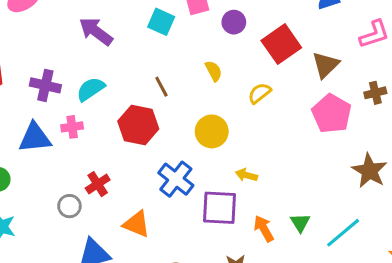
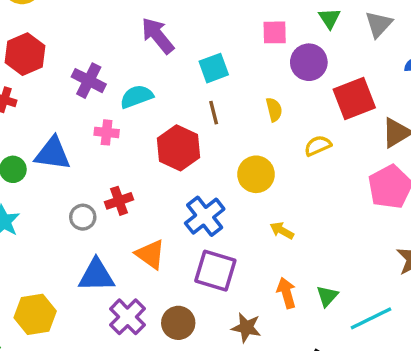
cyan square: (161, 22) -> (214, 68), moved, turned 32
purple circle: (234, 22) -> (309, 62), size x1.4
blue triangle: (35, 138) -> (53, 153), moved
purple square: (220, 208) -> (215, 271), moved

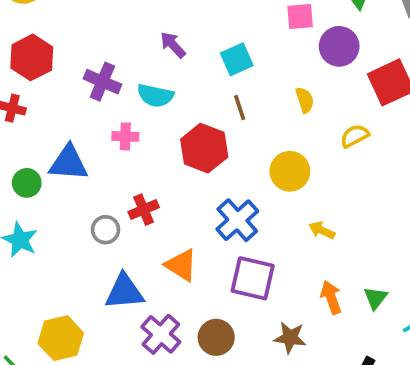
purple arrow: (158, 36) -> (173, 45), moved, size x0.7
cyan semicircle: (137, 97) -> (155, 96), turned -144

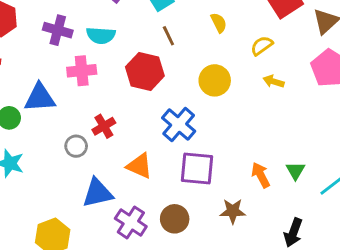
pink cross: (125, 136) -> (82, 71), size x1.4
yellow arrow: (322, 230) -> (274, 81), moved

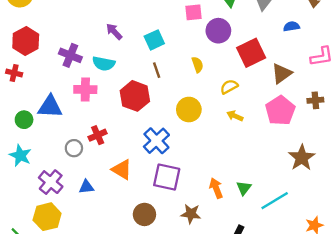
blue triangle: (98, 193) -> (86, 187), size x0.6
purple cross: (131, 222) -> (51, 182), moved

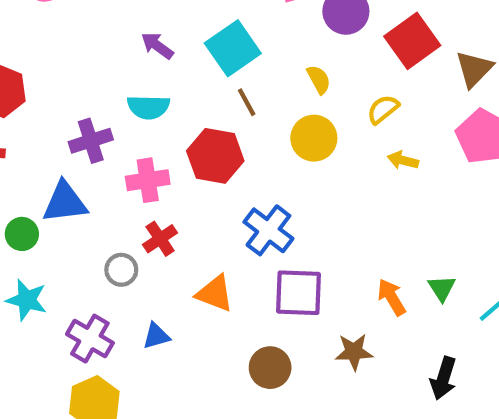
cyan square: (154, 40) -> (233, 48), size x1.4
purple cross: (70, 55) -> (91, 141), moved, turned -30
pink cross: (85, 90) -> (148, 180), moved
yellow circle: (189, 110) -> (314, 138), moved

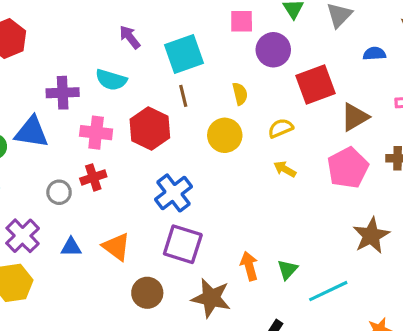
orange triangle: (215, 293) -> (116, 247), moved
brown star: (354, 352) -> (211, 298), size x1.4

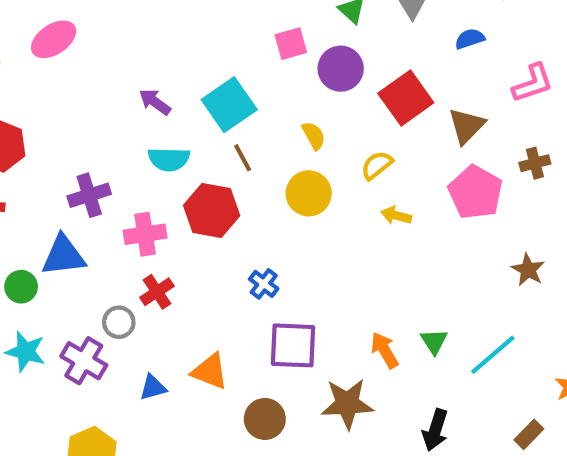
cyan semicircle: (111, 80) -> (169, 159), moved
blue cross: (173, 193) -> (264, 284), size x0.6
brown star: (371, 235) -> (528, 270), size x0.7
purple cross: (23, 236) -> (84, 361), moved

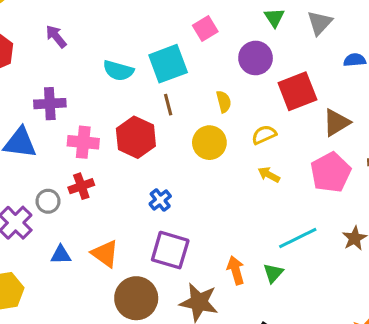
pink square: (291, 44) -> (205, 29), moved, turned -30
purple arrow: (155, 102) -> (56, 36), moved
cyan semicircle: (169, 159) -> (118, 71), moved
cyan line: (493, 355) -> (298, 238), moved
brown circle: (265, 419) -> (136, 298), size x1.4

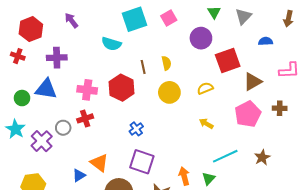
cyan square: (168, 64) -> (135, 19), moved
yellow semicircle: (224, 102) -> (166, 63), moved
purple cross: (50, 104) -> (57, 58), moved
yellow arrow: (269, 175) -> (206, 124), moved
blue triangle: (61, 255) -> (79, 175), moved, turned -32

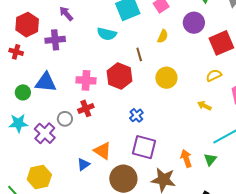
purple cross: (57, 58) -> (55, 40), moved
yellow semicircle: (166, 63) -> (163, 36), moved, turned 40
yellow semicircle: (205, 88) -> (214, 75), moved
cyan star: (15, 129) -> (18, 123), turned -30

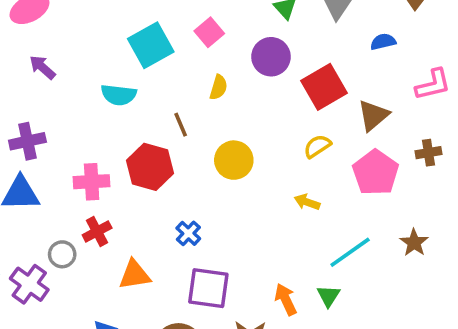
purple cross: (55, 40) -> (27, 141), moved
orange triangle: (103, 151) -> (134, 275), moved, turned -36

